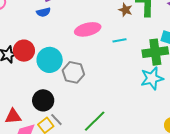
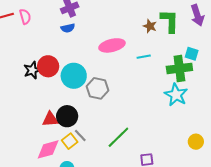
cyan star: (152, 78) -> (176, 95), turned -30
red triangle: (13, 116) -> (50, 119), moved

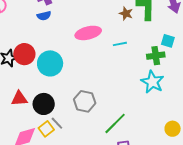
green cross: (179, 68) -> (156, 56), size x0.7
gray hexagon: (98, 88) -> (85, 101), moved
red triangle: (50, 119) -> (19, 99), moved
green line: (118, 137) -> (115, 123), moved

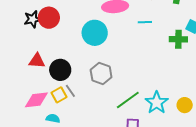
cyan circle: (50, 63) -> (95, 33), moved
cyan star: (152, 82) -> (157, 103), moved
yellow circle: (173, 129) -> (185, 105), moved

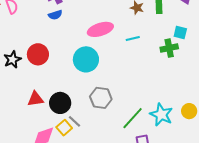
black star: (33, 19) -> (12, 60), moved

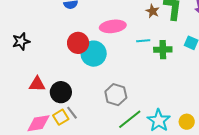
green cross: (169, 48) -> (163, 50), moved
red circle: (38, 54) -> (78, 43), moved
gray hexagon: (101, 98) -> (116, 95), moved

